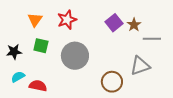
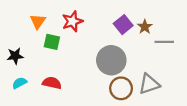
green square: (41, 46) -> (52, 42), moved
gray circle: (75, 56) -> (111, 60), moved
gray triangle: (140, 66) -> (149, 84), moved
red semicircle: (38, 86) -> (52, 83), moved

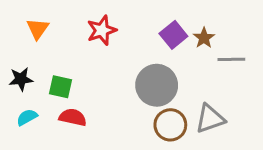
orange triangle: (38, 21) -> (38, 29), moved
green square: (52, 42) -> (61, 87), moved

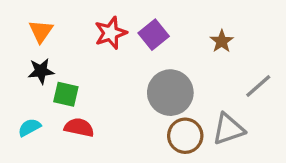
purple square: (173, 35) -> (154, 35), moved
gray line: (231, 59) -> (258, 86), moved, turned -40
black star: (21, 79) -> (41, 71), moved

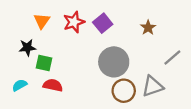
orange triangle: (41, 31) -> (42, 21), moved

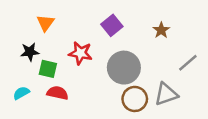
red star: (74, 22) -> (80, 53), moved, turned 30

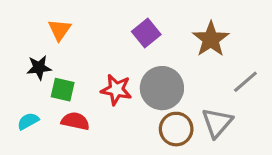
brown star: (161, 30) -> (211, 39), size x1.6
red star: (80, 53) -> (116, 90), moved
gray triangle: (166, 94) -> (217, 123), turned -30

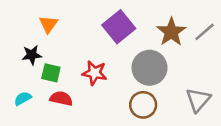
purple square: (146, 33) -> (119, 27), size x1.4
gray line: (245, 82) -> (205, 32), moved
gray circle: (162, 88) -> (150, 68), moved
gray triangle: (217, 123) -> (198, 100), moved

